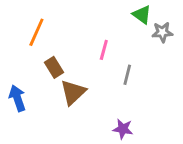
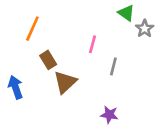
gray star: (162, 32) -> (145, 29), turned -30

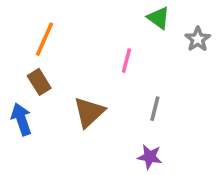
green triangle: (126, 13) -> (159, 18), moved
brown rectangle: (48, 60) -> (39, 82), moved
gray line: (113, 66) -> (155, 109), moved

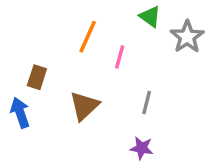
orange line: (45, 39) -> (88, 37), moved
gray star: (198, 39) -> (187, 37), size x1.4
brown rectangle: (39, 82) -> (37, 77), turned 50

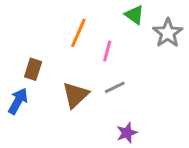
gray line: (147, 103) -> (115, 87), moved, turned 50
blue arrow: (20, 113) -> (18, 101), turned 48
purple star: (142, 148) -> (127, 133), turned -30

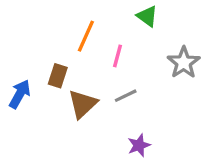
gray star: (168, 33) -> (184, 63), moved
brown rectangle: (33, 69) -> (58, 76), moved
blue arrow: (18, 101) -> (20, 94), moved

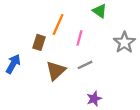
brown rectangle: (58, 76) -> (39, 42), moved

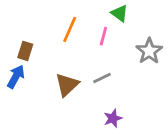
pink line: (79, 38) -> (103, 36), moved
brown rectangle: (39, 42) -> (25, 51), moved

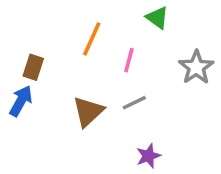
pink line: (103, 36) -> (129, 60), moved

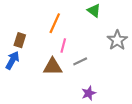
pink line: (129, 60) -> (63, 45), moved
brown triangle: (88, 112) -> (53, 67), turned 42

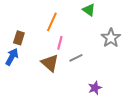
brown triangle: (53, 67) -> (50, 63), turned 42
purple star: (89, 93) -> (95, 88), moved

